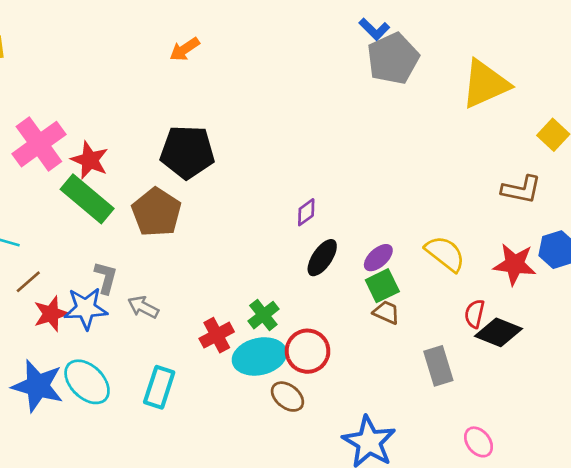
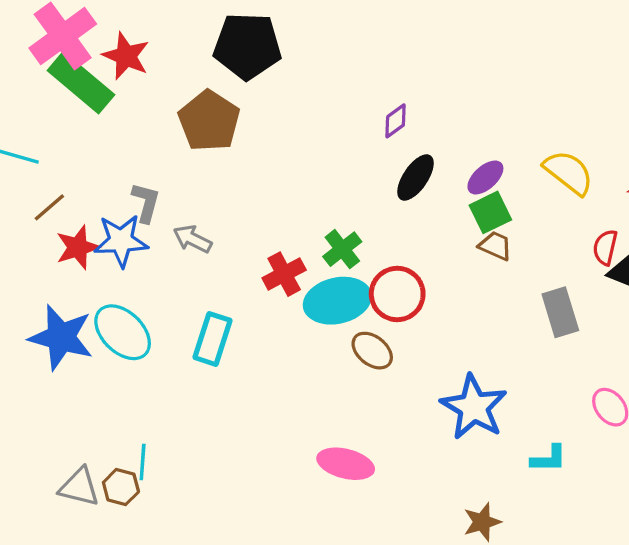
green rectangle: (87, 199) -> (81, 83), moved

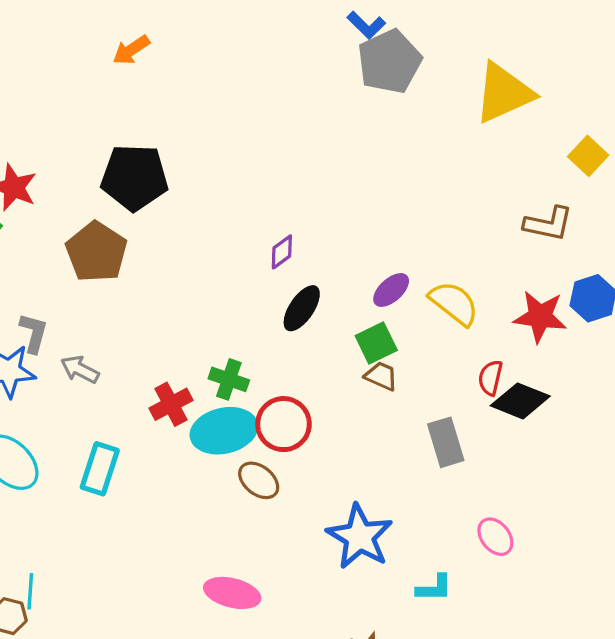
purple ellipse: (485, 177) -> (391, 290), moved
green cross: (342, 249) -> (229, 379), turned -33

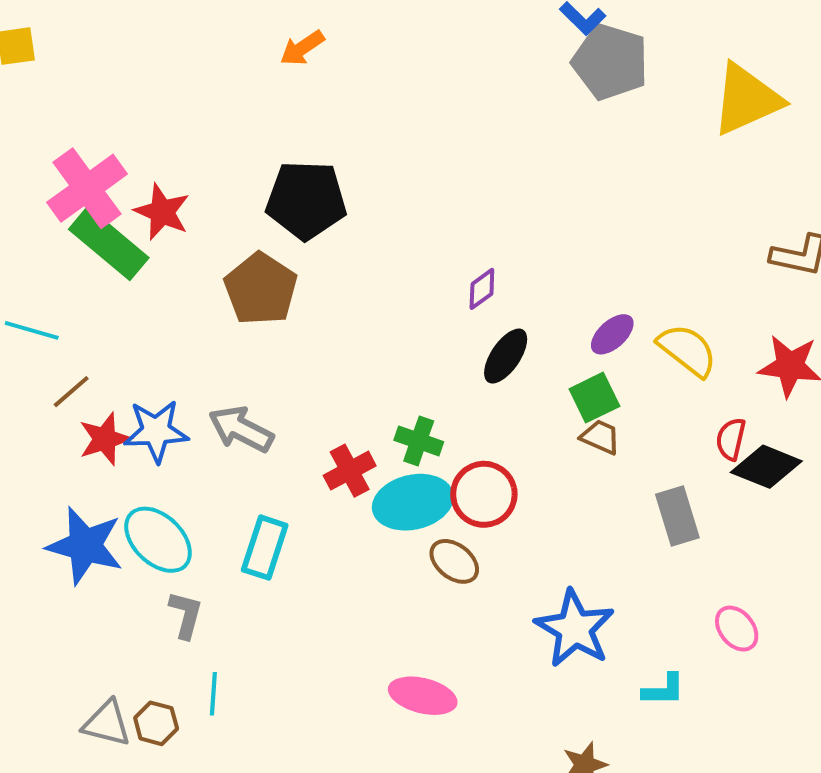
gray pentagon: (389, 62) -> (610, 62), turned -30
gray L-shape: (34, 333) -> (186, 615), moved
gray arrow: (80, 369) -> (241, 429), size x1.4
cyan line: (30, 591) -> (213, 694), moved

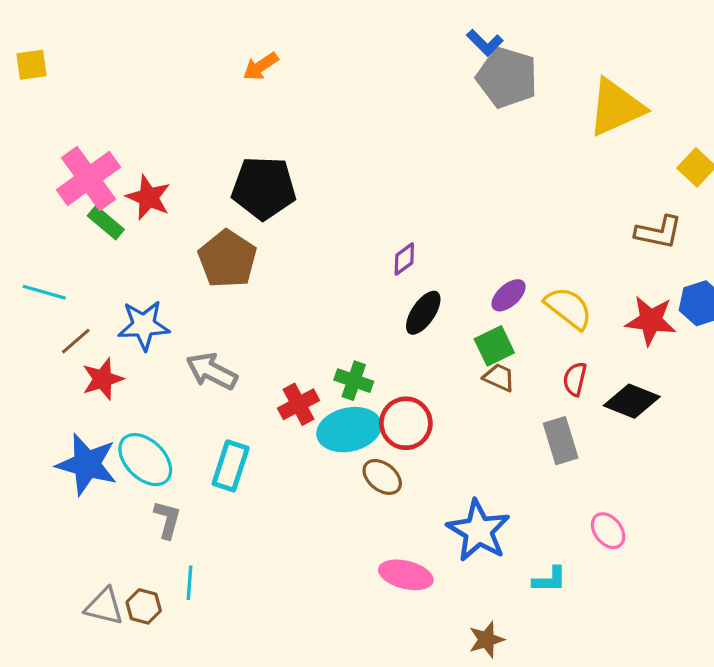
green rectangle: (109, 243) -> (106, 223), size x0.6
blue star: (156, 431) -> (144, 325), moved
red semicircle: (731, 439) -> (575, 379), moved
pink ellipse: (423, 696) -> (406, 575), moved

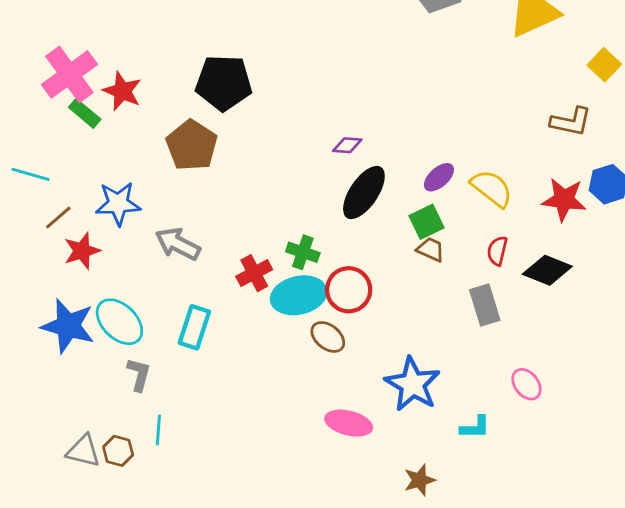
purple diamond: (404, 259) -> (347, 145), turned 40
black ellipse: (423, 313) -> (364, 193), size x1.4

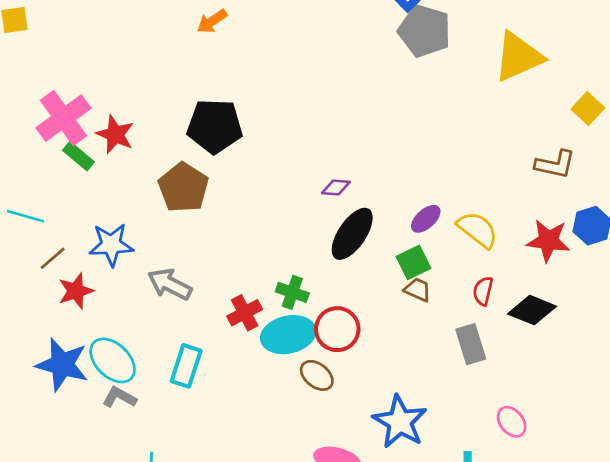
gray L-shape: (139, 374) -> (119, 397), moved, turned -76

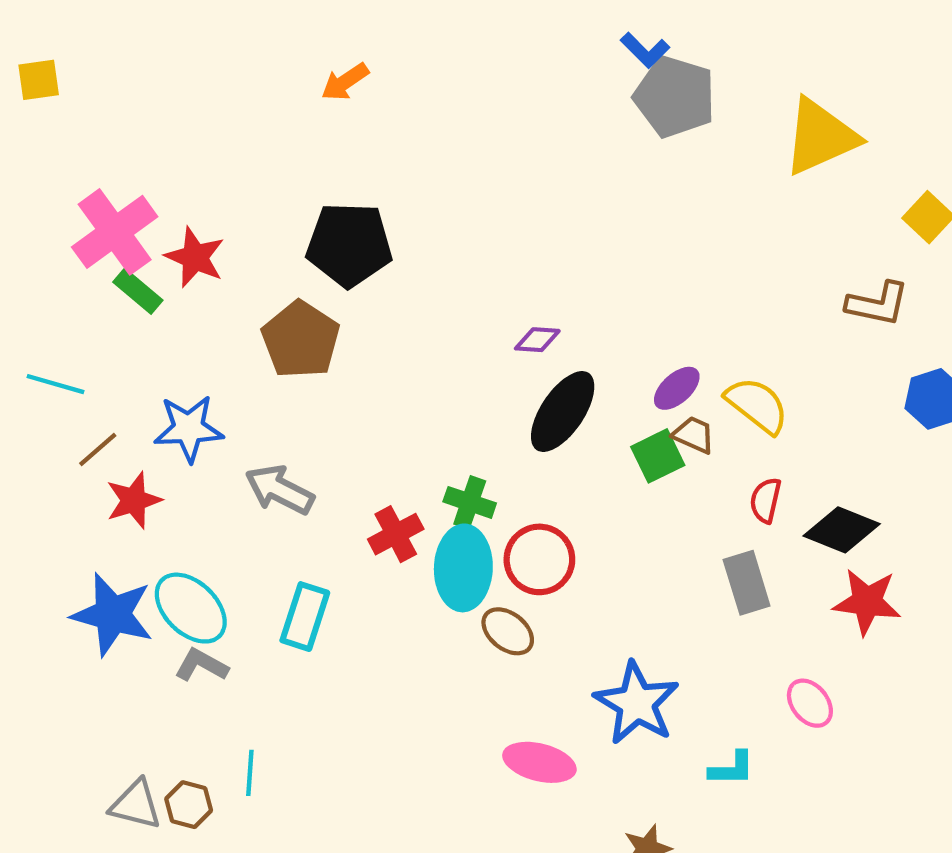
red star: (548, 241) -> (867, 602), moved
brown trapezoid: (418, 290) -> (694, 435), moved
cyan ellipse: (288, 335) -> (463, 568), turned -75

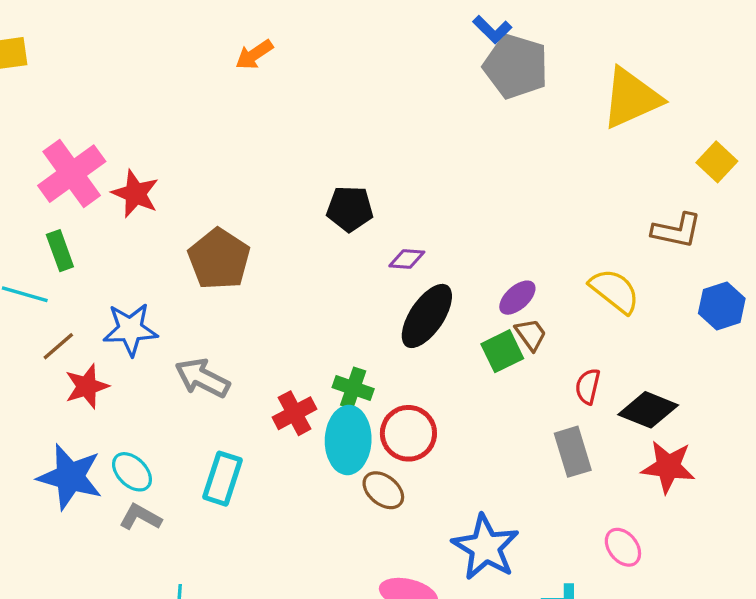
black pentagon: (349, 245) -> (350, 209), moved, size x0.7
green rectangle: (138, 291) -> (60, 251), moved, turned 30
yellow semicircle: (757, 405) -> (615, 291), moved
brown trapezoid: (694, 435) -> (531, 334), turned 30
cyan ellipse: (191, 608) -> (132, 472), size x0.7

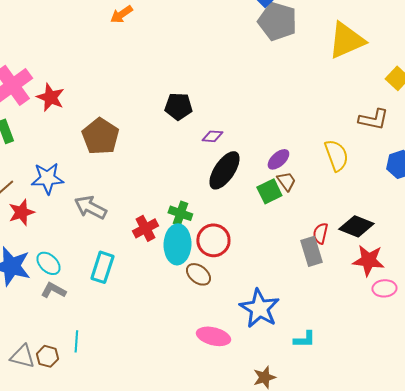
yellow semicircle: (615, 291) -> (336, 155), turned 32
red semicircle: (588, 386) -> (320, 233), moved
pink ellipse: (623, 547) -> (384, 288), moved, turned -55

